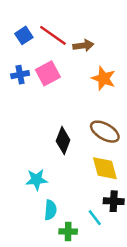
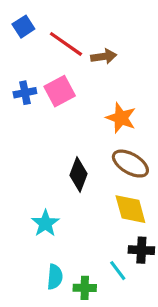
blue square: (24, 35) -> (23, 27), moved
orange star: (104, 78) -> (121, 118), moved
cyan star: (37, 180) -> (45, 223), turned -30
cyan semicircle: (50, 210) -> (55, 277), moved

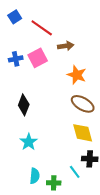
brown arrow: (104, 56) -> (66, 46), moved
black diamond: (78, 175) -> (24, 105), moved

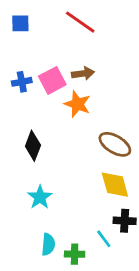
blue square: (15, 17) -> (20, 23), turned 32
red line: (42, 28) -> (80, 22), moved
brown arrow: (66, 46) -> (83, 73), moved
orange star: (77, 75) -> (77, 104), moved

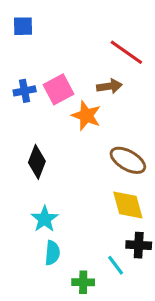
red line: (80, 22) -> (126, 52), moved
brown arrow: (83, 73) -> (109, 86), moved
cyan semicircle: (48, 244) -> (52, 253), moved

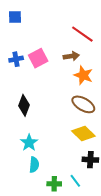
orange star: (86, 116) -> (83, 75), moved
yellow diamond: (128, 205) -> (83, 134), turned -30
cyan line: (116, 265) -> (75, 181), moved

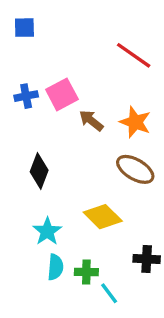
brown arrow: (71, 56) -> (91, 120), moved, turned -133
yellow diamond: (83, 134) -> (103, 217), moved
cyan line: (75, 181) -> (109, 293), moved
green cross: (54, 184) -> (86, 272), moved

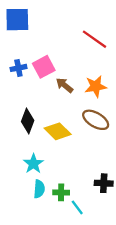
blue square: (24, 28) -> (17, 20), size x1.6
orange star: (135, 122) -> (96, 86), turned -30
yellow diamond: (103, 217) -> (58, 131), moved

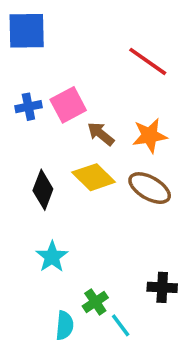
yellow diamond: (58, 131) -> (94, 177), moved
cyan semicircle: (39, 189) -> (65, 325), moved
green cross: (61, 192) -> (95, 302), turned -35

